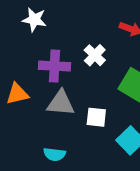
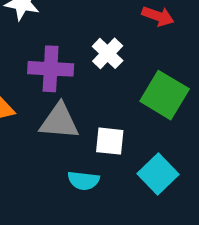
cyan semicircle: (55, 154) -> (83, 181), moved

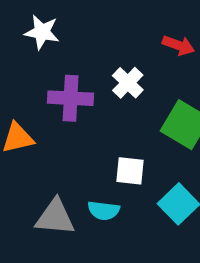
gray triangle: (59, 121) -> (55, 217), moved

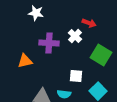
red arrow: (179, 45) -> (89, 23), moved

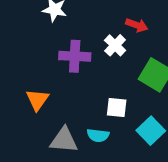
orange triangle: (25, 61) -> (37, 100), moved, turned -42

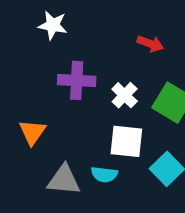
white cross: (115, 45) -> (125, 95), moved
white square: (117, 107) -> (126, 141), size x1.4

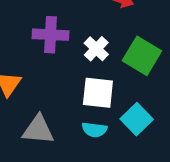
cyan semicircle: (104, 174) -> (94, 130), moved

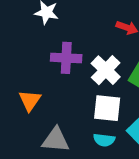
white cross: (96, 49) -> (106, 70), size x1.4

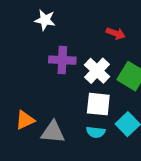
orange triangle: (30, 100) -> (25, 120), moved, turned 30

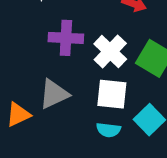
gray triangle: (53, 132) -> (54, 94), moved, turned -30

